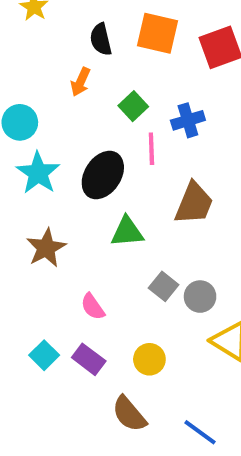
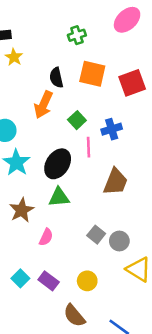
orange arrow: (81, 82) -> (43, 105), size x1.5
green triangle: (127, 232) -> (59, 197), moved
pink semicircle: (93, 307) -> (46, 237), moved, turned -120

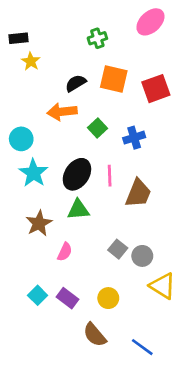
black semicircle: (56, 78) -> (76, 83), turned 72
orange arrow: (43, 105) -> (62, 112), turned 60
pink line: (88, 147) -> (110, 176), moved

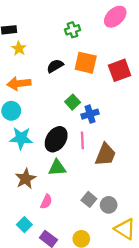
orange arrow: (62, 112) -> (19, 83), moved
blue cross: (134, 138) -> (90, 114), moved
cyan star: (33, 173) -> (21, 138), turned -30
cyan square: (38, 295) -> (24, 225), moved

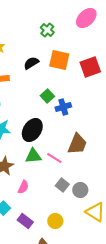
green cross: (73, 30) -> (47, 30), turned -32
pink line: (82, 140) -> (54, 158), moved, turned -56

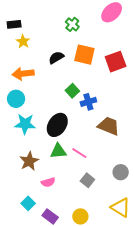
brown trapezoid: (77, 144) -> (109, 126), moved, turned -90
pink semicircle: (23, 187) -> (48, 182), turned 48
gray circle: (80, 190) -> (121, 172), moved

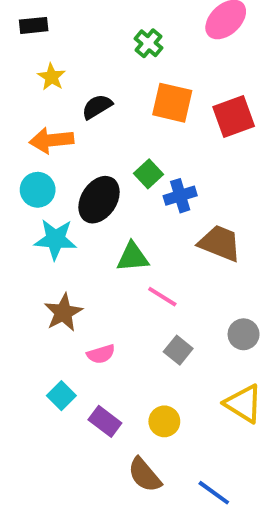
black rectangle: (14, 24) -> (34, 25), moved
black semicircle: (56, 58) -> (97, 107), moved
black ellipse: (57, 125) -> (99, 200), moved
green triangle: (58, 151) -> (133, 257), moved

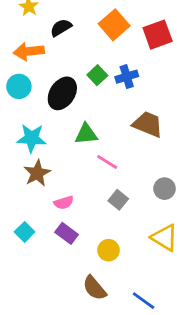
orange square: (172, 103) -> (114, 25), turned 36
blue cross: (180, 196) -> (127, 77), moved
cyan star: (55, 239) -> (32, 138), moved
cyan square: (61, 396) -> (25, 232), moved
purple rectangle: (105, 421) -> (67, 233), moved

